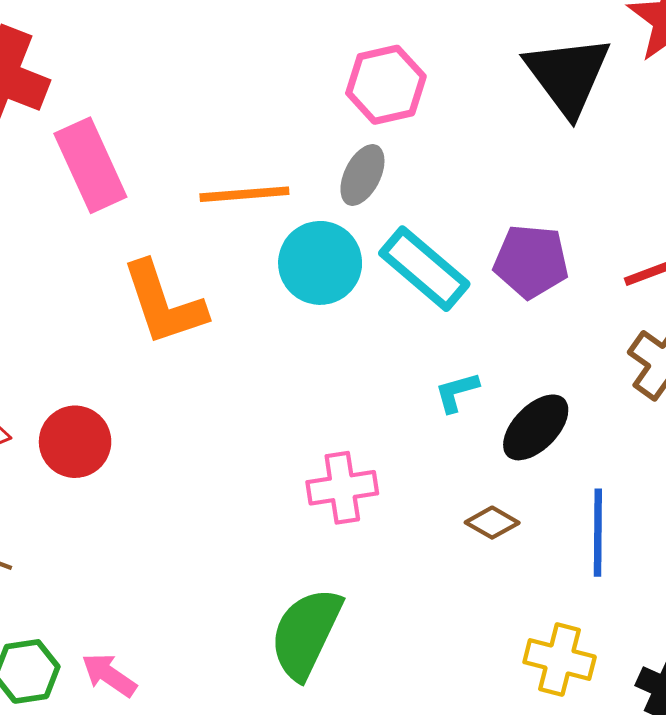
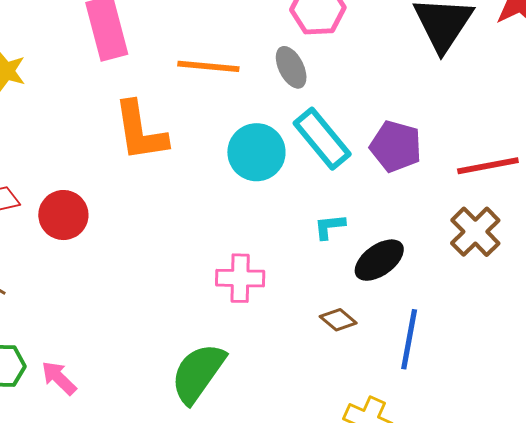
gray ellipse: (362, 175) -> (291, 67), turned -63
cyan circle: (320, 263) -> (256, 152), moved

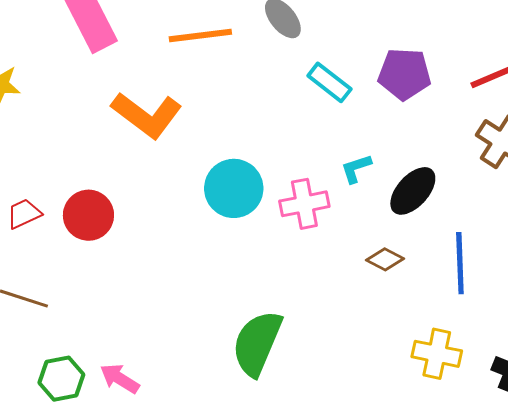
orange L-shape: (140, 131) -> (147, 115), turned -32
cyan rectangle: (322, 139) -> (329, 82), size x0.7
cyan circle: (256, 152) -> (234, 188), moved
pink cross: (240, 278) -> (304, 204), moved

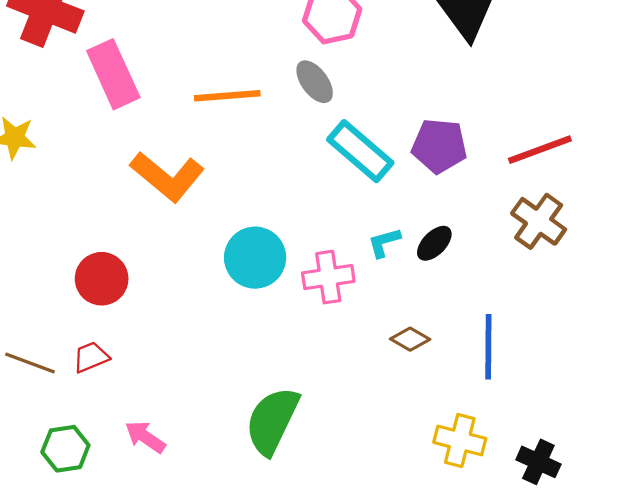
cyan rectangle: (329, 82) -> (360, 151), size x1.4
black ellipse: (413, 191) -> (434, 243), moved, size x0.7
red trapezoid: (24, 214) -> (91, 357), moved
pink arrow: (120, 379) -> (145, 437), moved

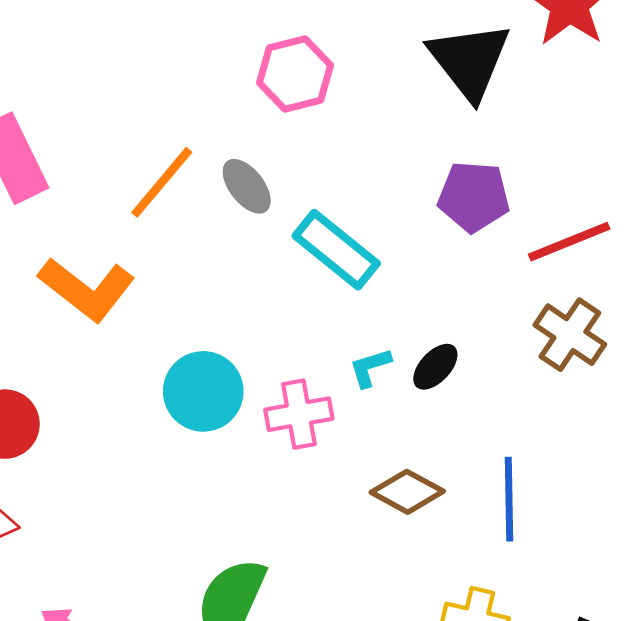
gray ellipse: (315, 82) -> (247, 186), moved
orange line: (227, 96) -> (162, 182), turned -44
purple pentagon: (439, 146) -> (474, 197), moved
brown diamond: (410, 339) -> (407, 492), size x1.4

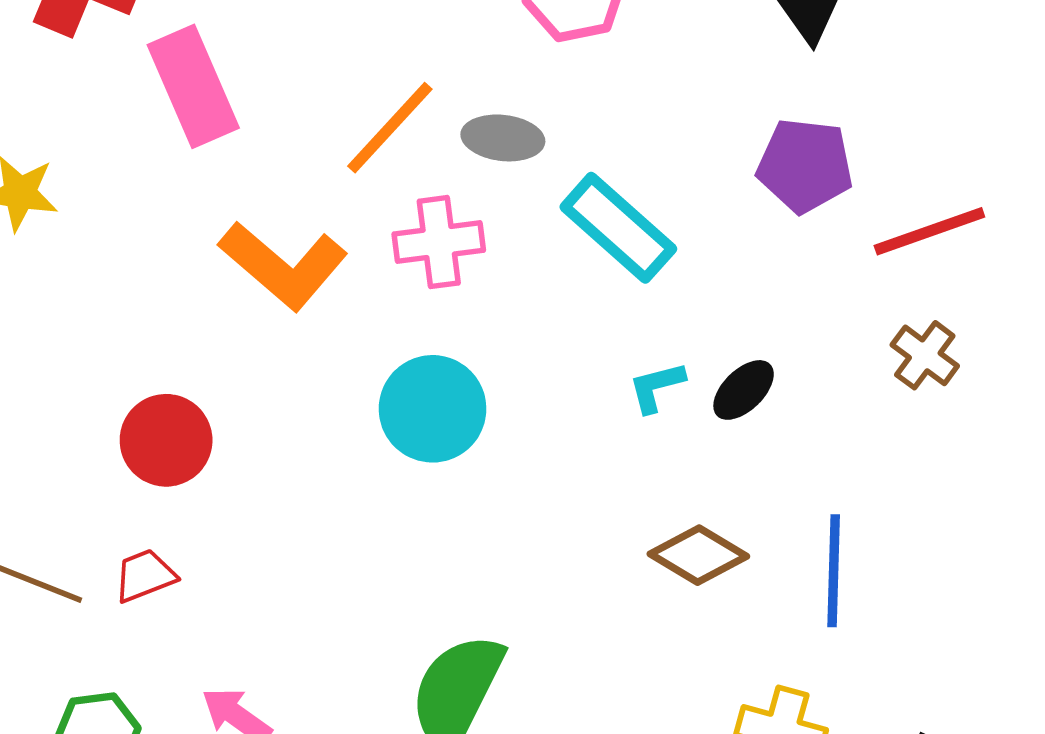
gray ellipse: (247, 186) -> (503, 138), turned -48
brown cross: (570, 335) -> (925, 355), size x0.7
pink cross: (299, 414) -> (439, 242), moved

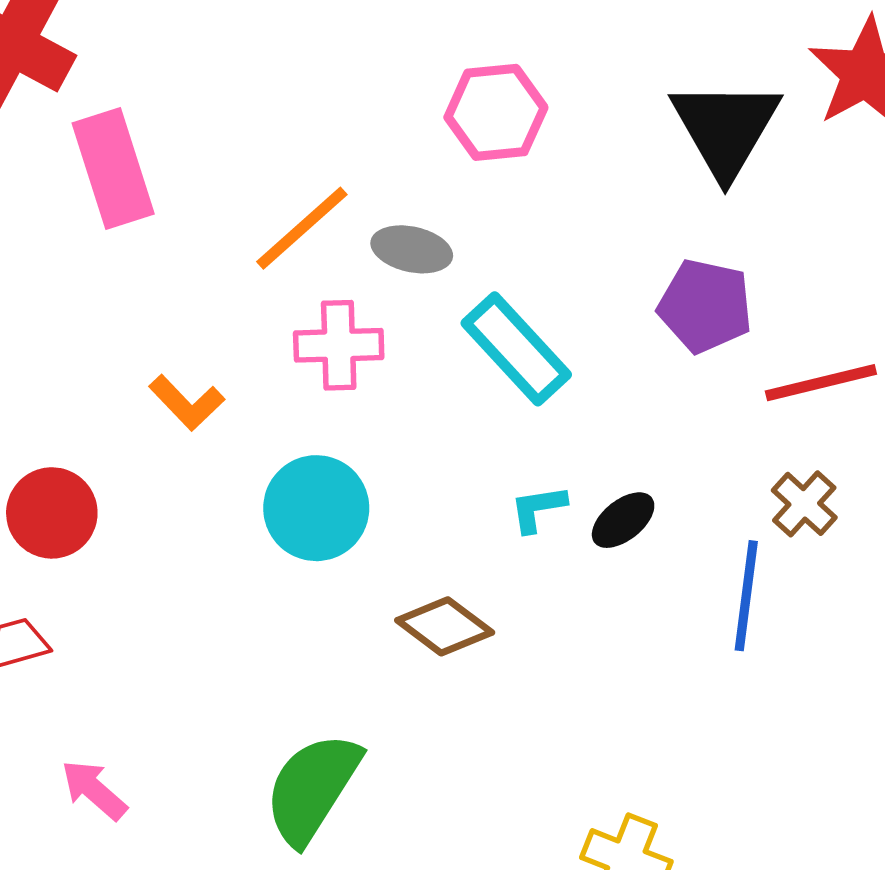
orange L-shape: (283, 265) -> (187, 403), moved, size x0.6
brown diamond: (698, 555) -> (445, 626), moved
blue line: (834, 571) -> (746, 596), moved

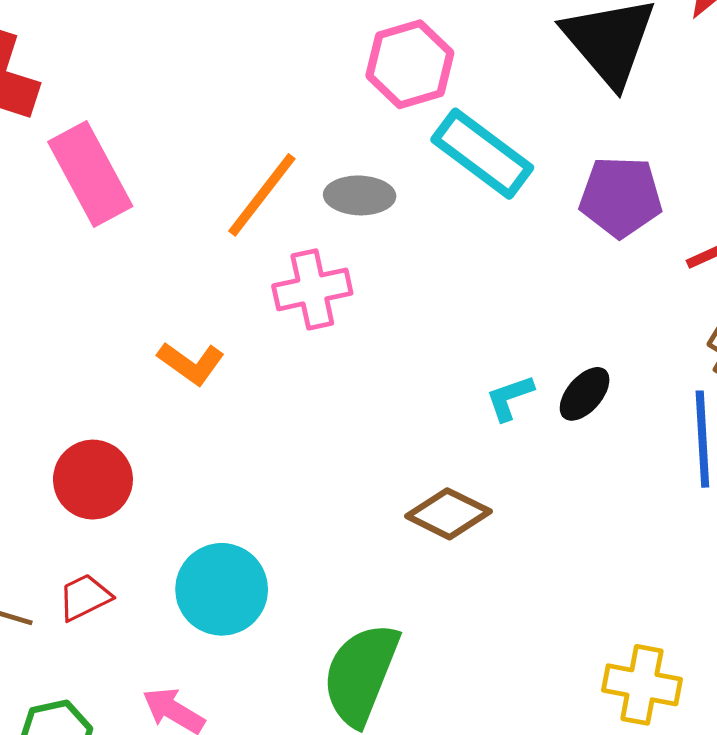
cyan rectangle: (516, 349) -> (482, 154), moved
cyan circle: (316, 508) -> (222, 589), moved

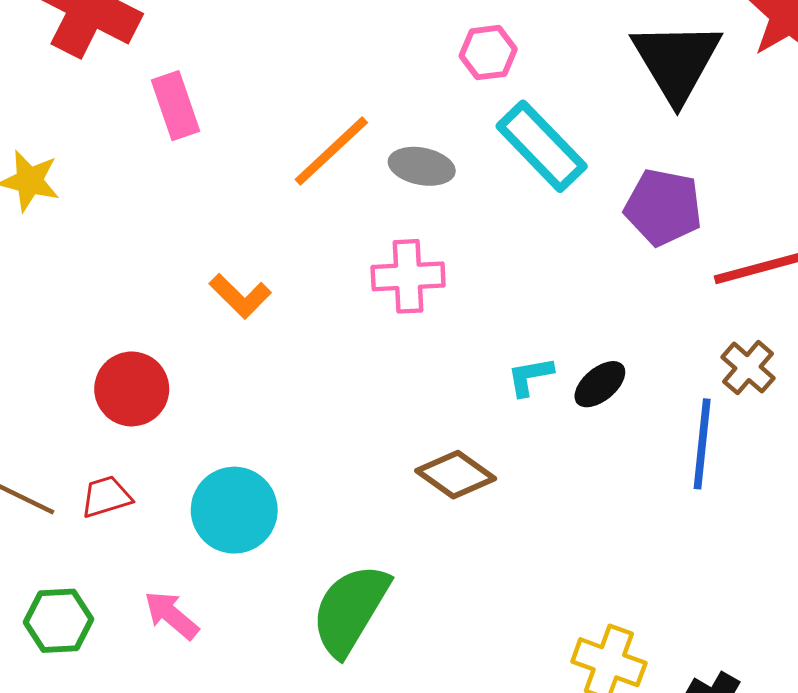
pink hexagon: (410, 64) -> (488, 53), size x0.7
pink rectangle: (90, 174) -> (176, 106), size x0.7
pink cross: (312, 289) -> (408, 276), moved

